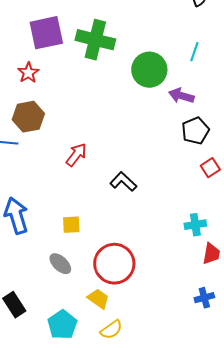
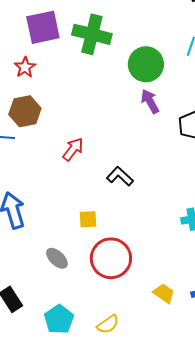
purple arrow: (181, 96) -> (150, 101), moved, turned 45
yellow square: (71, 225) -> (88, 219), moved
yellow trapezoid: (98, 299) -> (164, 293), moved

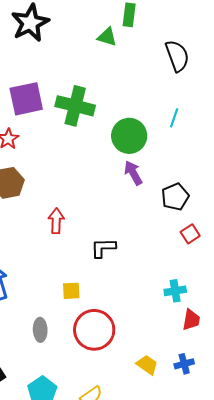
red arrow: (73, 149) -> (56, 221), turned -35
black L-shape: (120, 176) -> (103, 248), turned -44
gray ellipse: (57, 258) -> (40, 330), turned 45

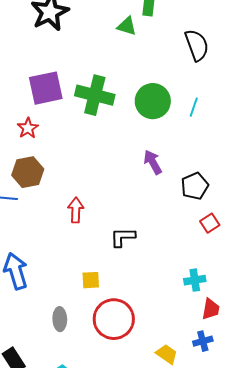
green circle: (129, 136) -> (153, 101), moved
blue cross: (184, 364) -> (203, 341), moved

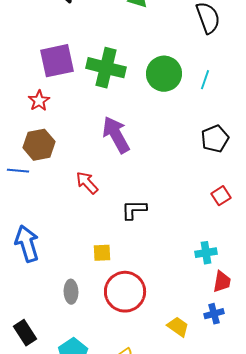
purple arrow: (153, 162) -> (116, 135), moved, size x1.5
black pentagon: (195, 186) -> (215, 139), moved
red arrow: (76, 210) -> (87, 183), turned -45

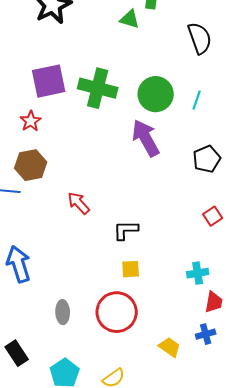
purple arrow: (116, 135) -> (146, 138), moved
yellow square: (102, 253) -> (131, 269), moved

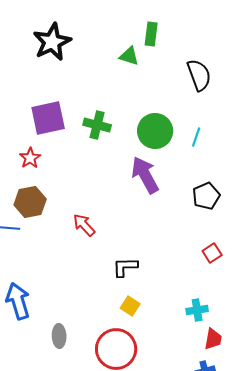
green cross: (98, 88) -> (97, 125), size x0.7
red arrow: (79, 203) -> (84, 225), moved
yellow square: (131, 269) -> (130, 306), turned 36
gray ellipse: (63, 312) -> (59, 336), moved

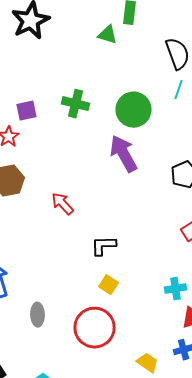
purple square: (48, 118) -> (27, 111), moved, size x0.6
cyan line: (196, 137) -> (179, 90), moved

